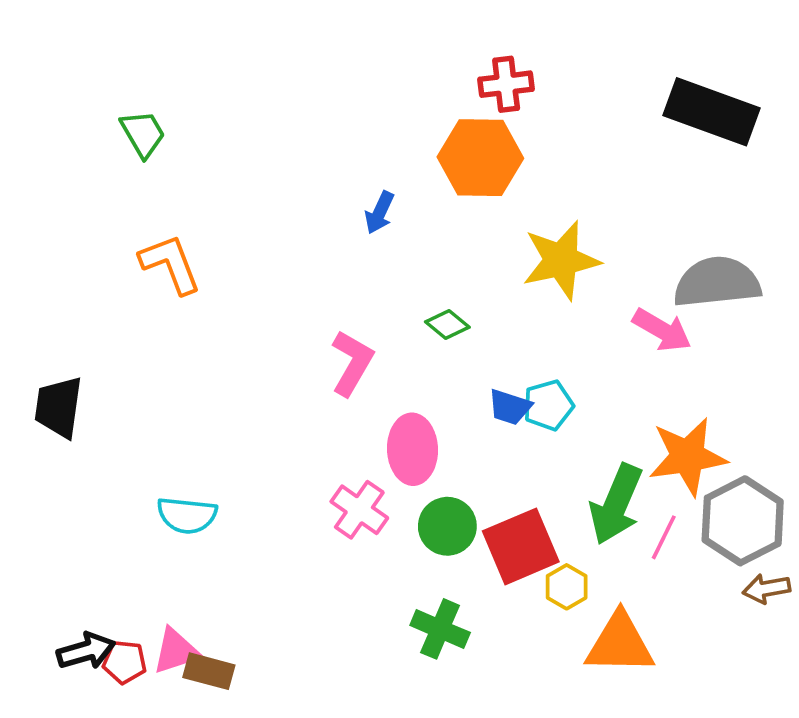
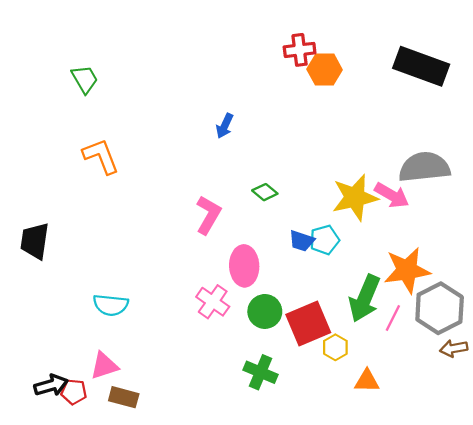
orange hexagon: (480, 158) -> (325, 69), moved, size x0.7
yellow star: (561, 260) -> (355, 198), moved
orange triangle: (620, 644) -> (367, 381), size x0.6
pink triangle: (176, 651) -> (104, 366), moved

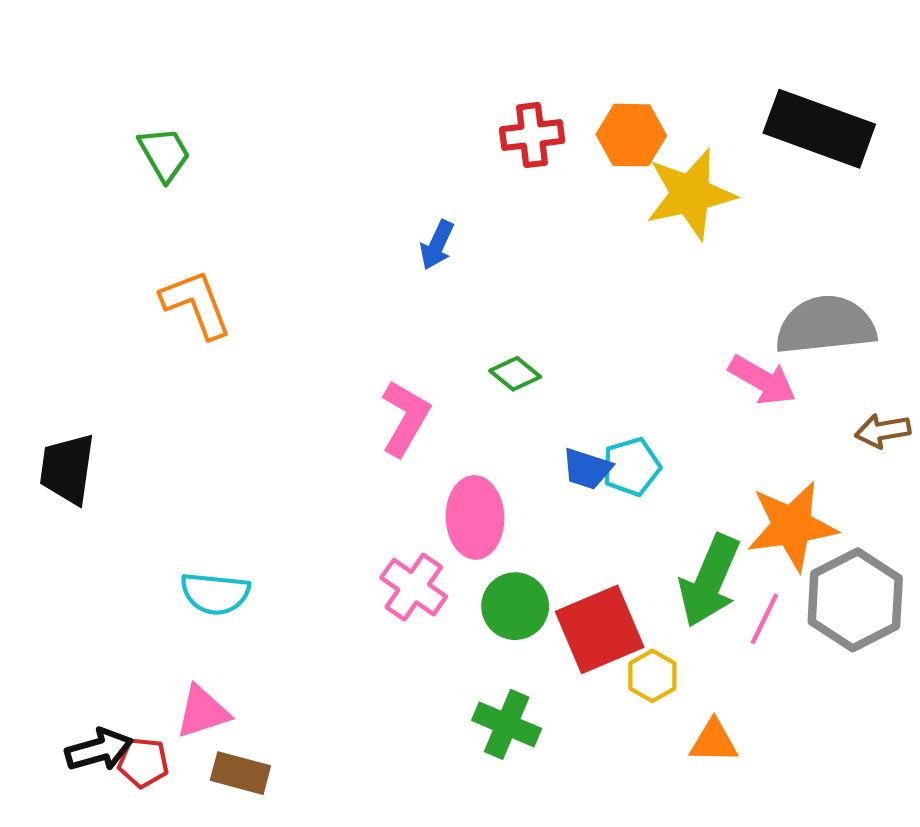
red cross: (300, 50) -> (532, 135), moved
yellow star: (355, 198) -> (690, 194), moved
brown arrow: (454, 348) -> (883, 431), moved

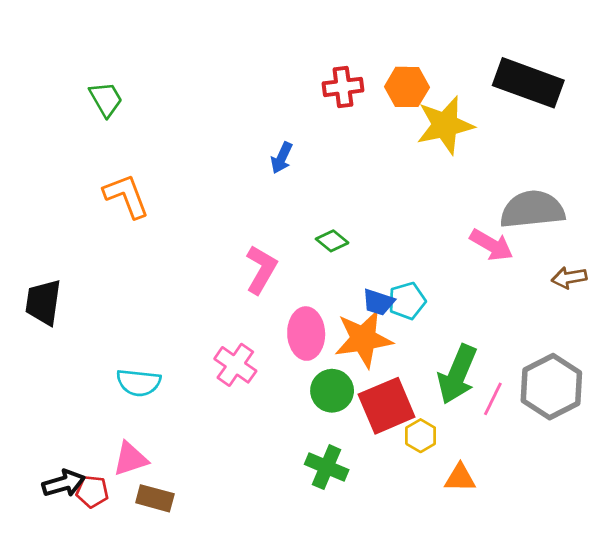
orange star: (792, 526) -> (363, 339), moved
pink cross: (414, 587) -> (235, 365), moved

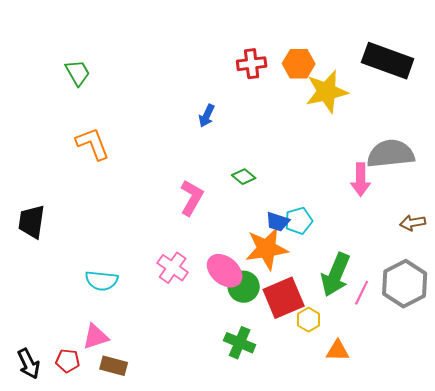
pink arrow: (491, 245) -> (361, 180), turned 60
brown arrow: (569, 278) -> (413, 223), moved
pink ellipse: (306, 334) -> (225, 271), moved, turned -48
black arrow: (64, 483) -> (29, 364), moved, turned 80

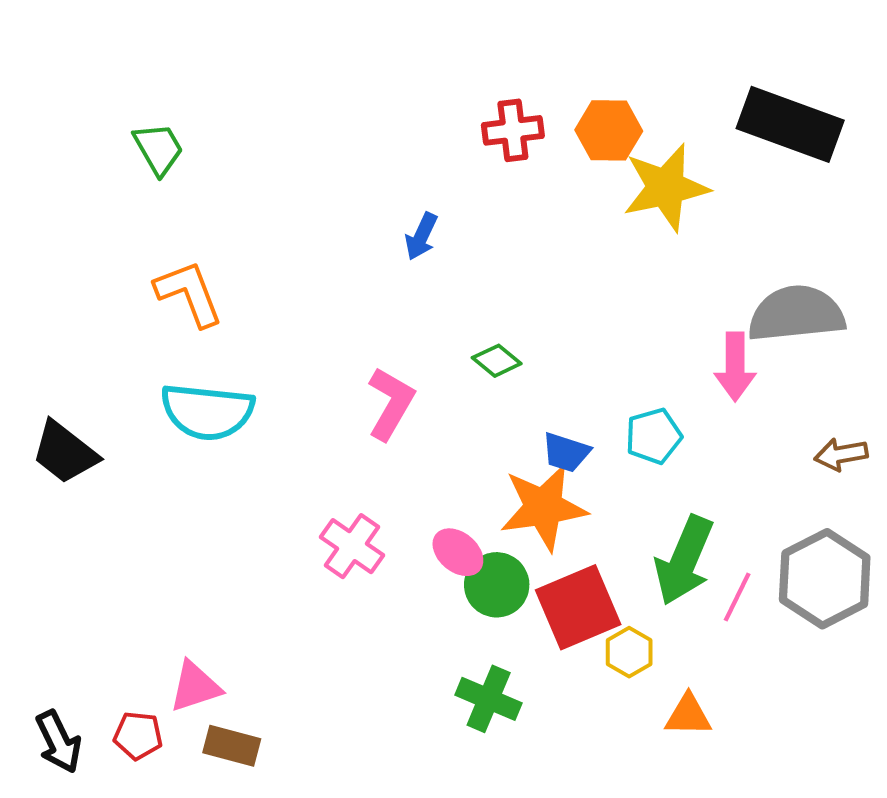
cyan pentagon: (299, 221) -> (654, 436), moved
black trapezoid: (32, 222) -> (65, 452), turned -60
pink ellipse: (225, 271) -> (458, 552), size x0.7
cyan semicircle: (102, 281) -> (207, 412), moved, size x1.4

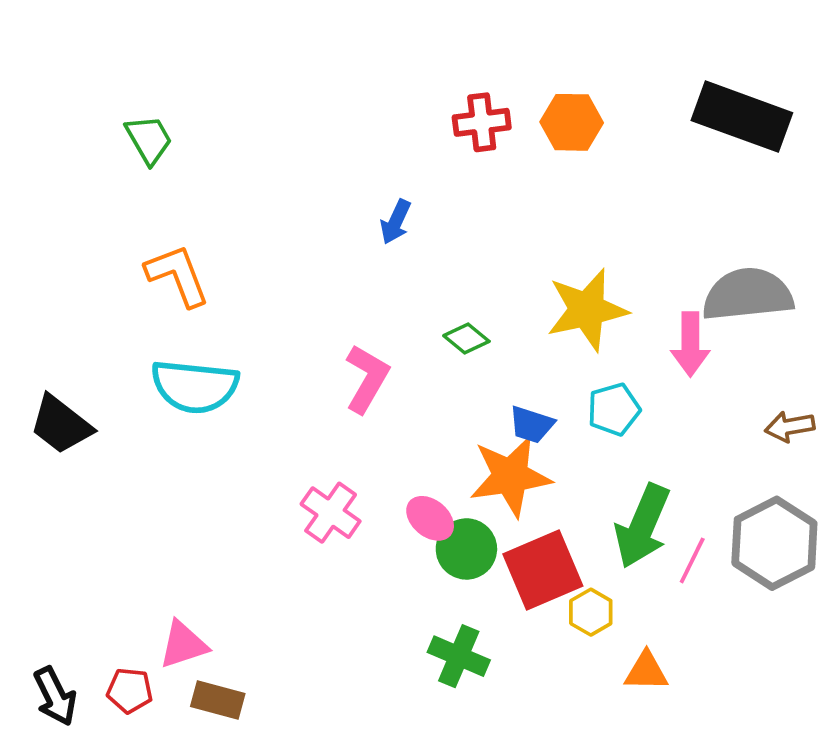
yellow star: (666, 187) -> (587, 310), moved

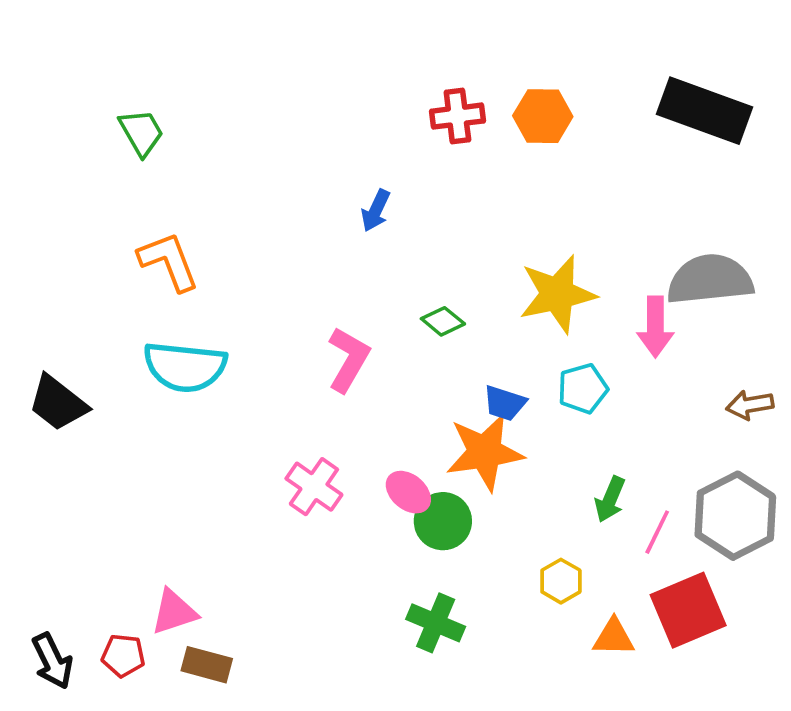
green arrow: (642, 526) -> (610, 499), size x0.6
red square: (543, 570) -> (688, 610), moved

